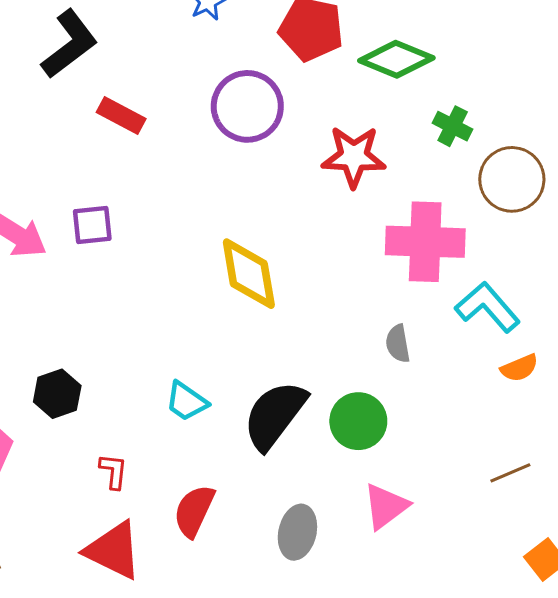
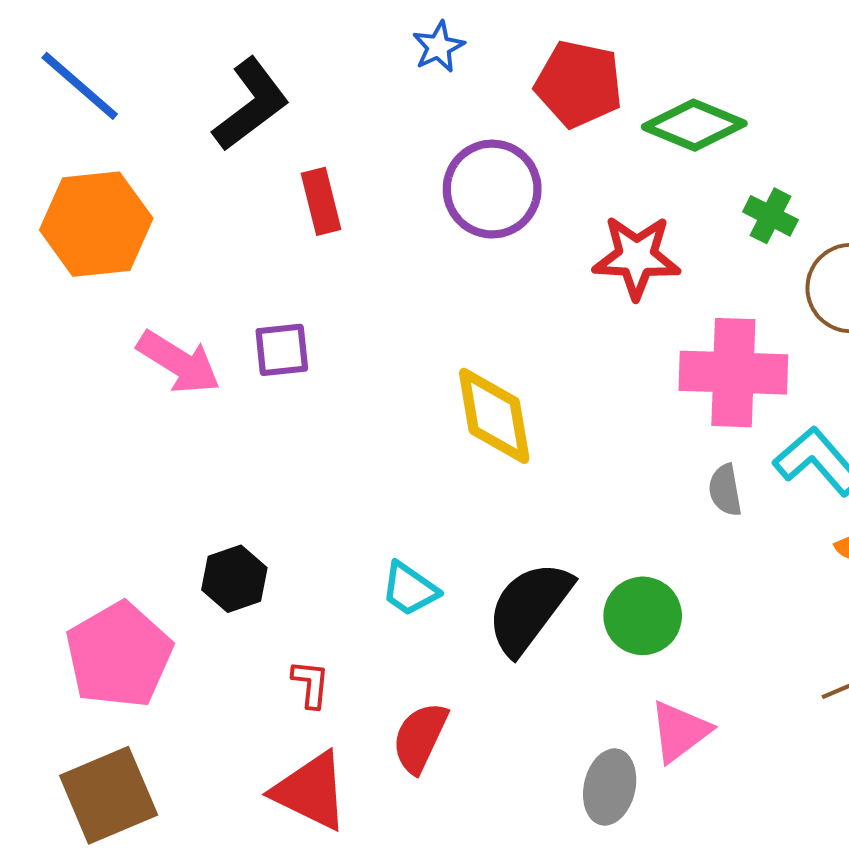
red rectangle: (121, 116) -> (321, 201), turned 48
gray semicircle: (398, 344) -> (725, 490), moved
gray ellipse: (297, 532) -> (610, 787), moved

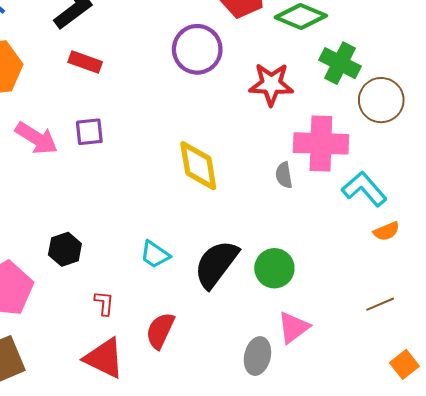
red rectangle: (321, 201) -> (85, 62), moved, turned -56
green cross: (770, 216) -> (340, 63), size x1.5
gray semicircle: (725, 490) -> (284, 175), moved

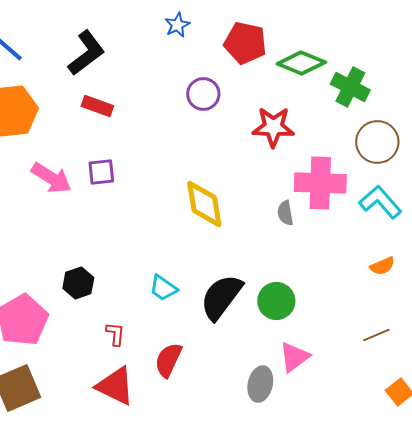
purple circle: (197, 49) -> (203, 94), size x0.7
green cross: (340, 63) -> (350, 87), moved
cyan L-shape: (364, 189) -> (380, 202), moved

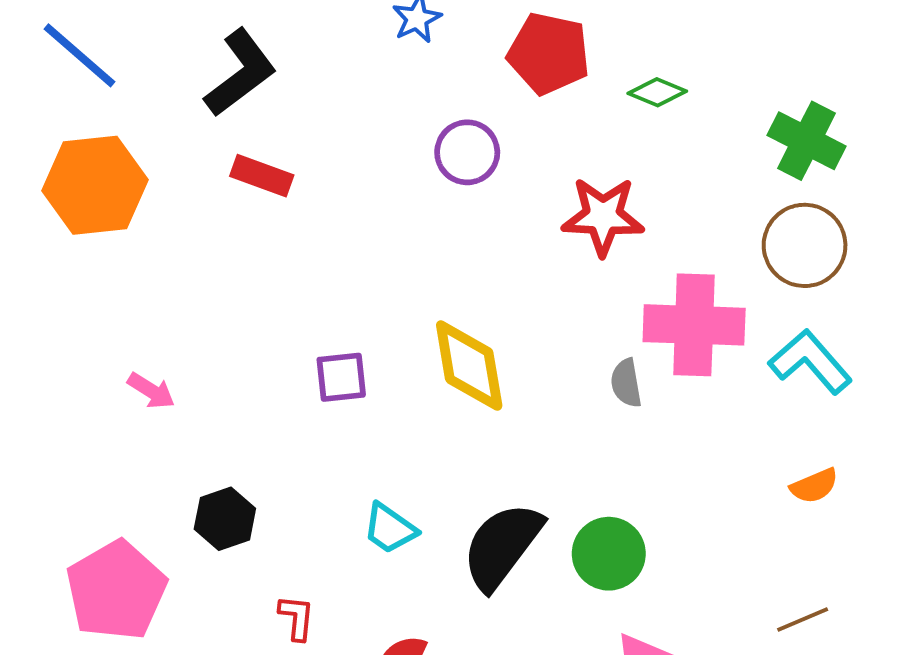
green diamond: (301, 63) -> (657, 92), size x0.6
green cross: (350, 87) -> (806, 141), moved
purple square: (101, 172) -> (341, 377), moved
pink arrow: (51, 178) -> (151, 391), moved, size x0.6

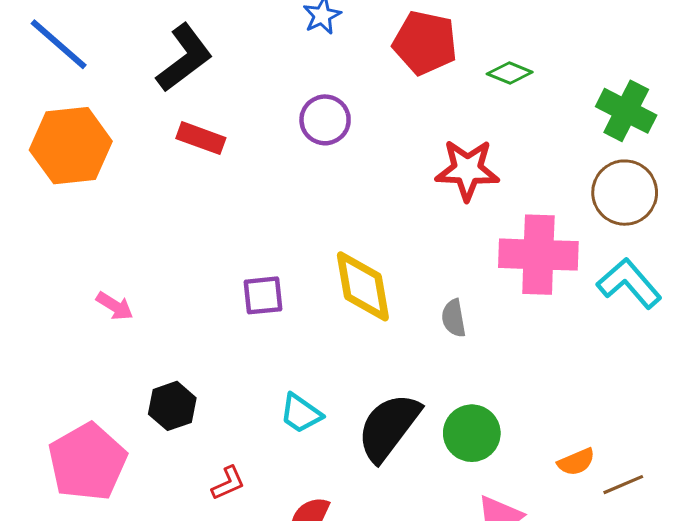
purple circle: (467, 152) -> (325, 120), moved
gray semicircle: (626, 383) -> (454, 318), moved
orange semicircle: (814, 486) -> (576, 462), moved
red L-shape: (297, 618) -> (228, 483), turned 60

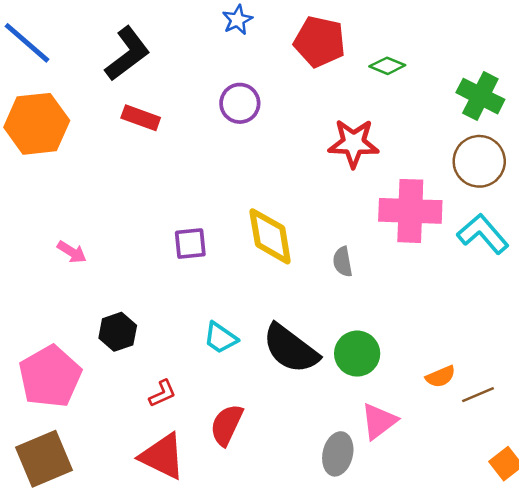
black semicircle: (389, 427) -> (291, 349), turned -90

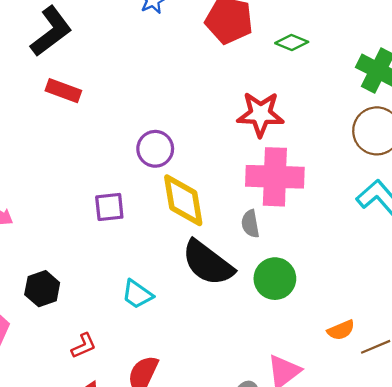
purple circle: (240, 103) -> (155, 149), moved
pink cross: (410, 211) -> (275, 177), moved
black semicircle: (291, 349) -> (208, 263), moved
green circle: (357, 354) -> (275, 279), moved

